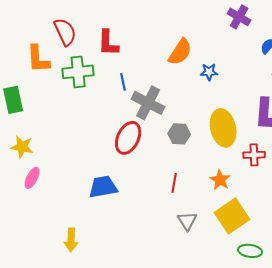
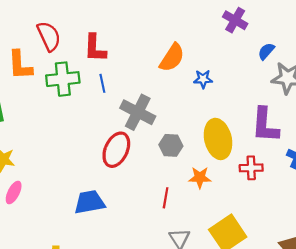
blue line: (123, 82) -> (102, 83), moved
orange star: (220, 180) -> (200, 178), moved, turned -30

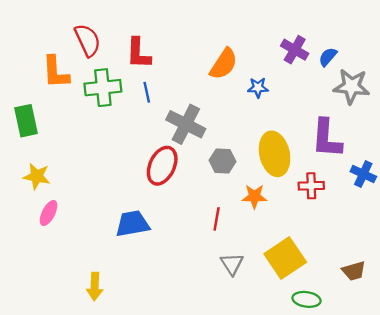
purple cross: (235, 20) -> (295, 50), moved

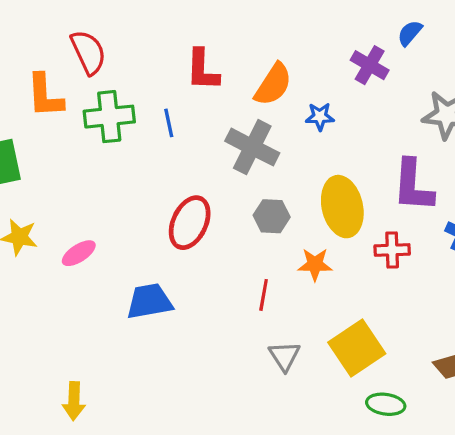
red L-shape: (138, 53) -> (202, 70), moved
blue semicircle: (328, 57) -> (410, 33), moved
gray cross: (186, 124) -> (252, 147), moved
pink ellipse: (49, 213) -> (79, 253), moved, turned 30
yellow arrow: (95, 286) -> (74, 401), moved

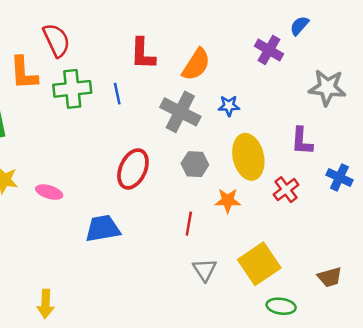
blue star: (320, 117) -> (229, 106), moved
purple L-shape: (413, 186) -> (302, 141), size x0.7
red cross: (392, 250) -> (286, 190), turned -35
pink ellipse: (79, 253) -> (49, 192), turned 50

